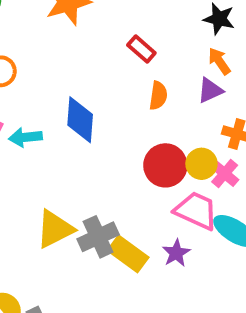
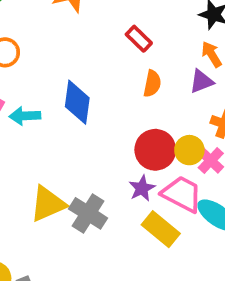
gray cross: (98, 237) -> (88, 213), turned -36
purple star: (176, 253) -> (142, 188), moved
yellow rectangle: (128, 254) -> (161, 229), moved

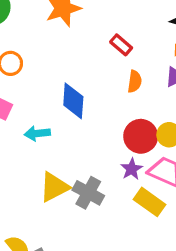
cyan arrow: (25, 116) -> (37, 133), moved

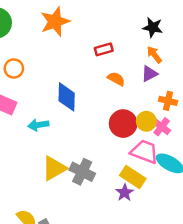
red rectangle: (121, 45) -> (104, 49), turned -54
orange semicircle: (135, 81) -> (116, 79), turned -66
purple star: (132, 169) -> (125, 193), moved

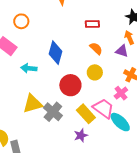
purple triangle: (149, 74) -> (122, 51), turned 32
yellow circle: (146, 121) -> (95, 72), moved
red circle: (123, 124) -> (70, 85), moved
yellow rectangle: (133, 177) -> (86, 114), moved

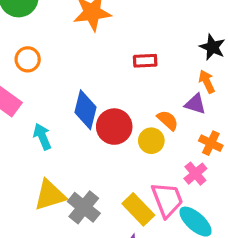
orange semicircle: (96, 48) -> (168, 120), moved
cyan arrow: (29, 68) -> (42, 137), turned 63
red circle: (70, 85) -> (114, 127), moved
pink trapezoid: (103, 108) -> (167, 200), turned 35

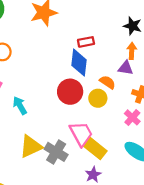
orange arrow: (207, 82) -> (132, 51), turned 35
blue diamond: (86, 110) -> (79, 63), moved
pink trapezoid: (167, 200) -> (81, 134), moved

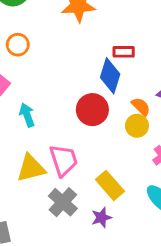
yellow circle: (98, 98) -> (137, 126), moved
pink trapezoid: (81, 134) -> (64, 160), moved
gray cross: (56, 152) -> (63, 202), moved

